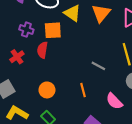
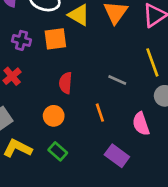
red semicircle: (42, 50) -> (66, 83), moved
pink semicircle: (114, 101) -> (141, 124), turned 30

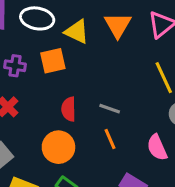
gray line: (117, 80) -> (110, 109), moved
orange circle: (54, 116) -> (58, 147), size x1.4

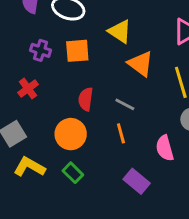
orange triangle: (118, 25) -> (141, 64), moved, turned -32
yellow triangle: (77, 32) -> (120, 31), moved

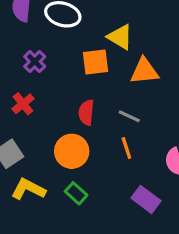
purple cross: (41, 50) -> (35, 62), turned 30
orange square: (77, 51) -> (96, 62), moved
orange triangle: (141, 64) -> (144, 71), turned -40

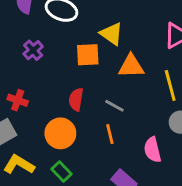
red cross: (23, 104) -> (18, 100), moved, turned -36

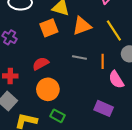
red semicircle: (76, 99) -> (41, 64), moved, turned 70
orange line: (110, 134) -> (103, 61), moved, turned 32

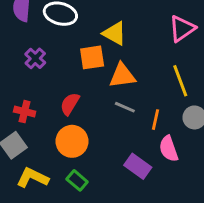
orange triangle: (82, 26) -> (122, 76), moved
red semicircle: (41, 64) -> (70, 104), turned -42
purple rectangle: (104, 108) -> (138, 166), moved

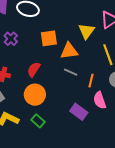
yellow triangle: (114, 33) -> (87, 31), moved, turned 36

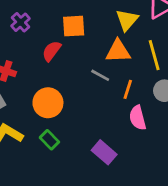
orange triangle: (69, 51) -> (118, 51), moved
red semicircle: (34, 69) -> (52, 51), moved
purple rectangle: (79, 112) -> (104, 152), moved

